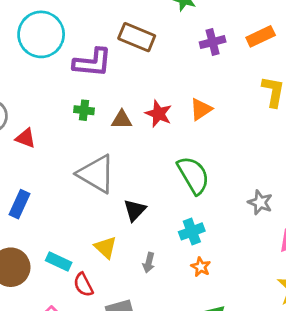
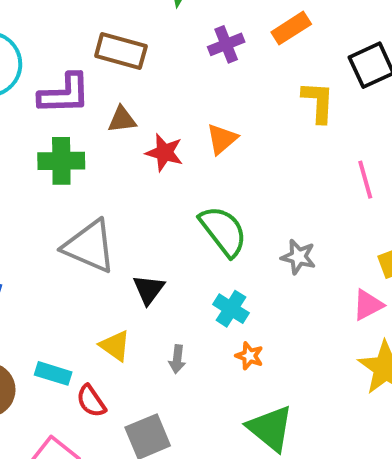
green cross: (84, 110) -> (61, 161), size x1.6
brown triangle: (122, 120) -> (122, 120), moved
gray star: (260, 202) -> (298, 257), moved
cyan cross: (192, 231) -> (231, 309), turned -30

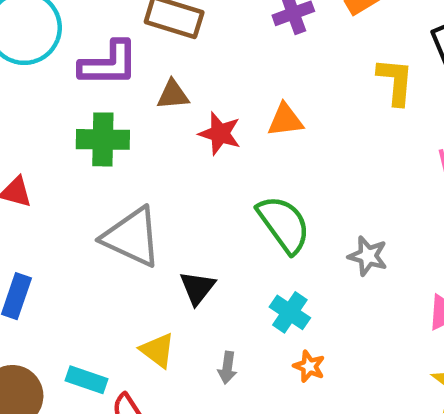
orange triangle: (222, 139) -> (285, 120), turned 32

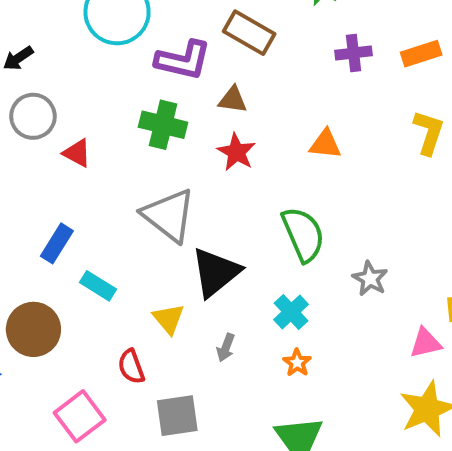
red star: (220, 134) -> (236, 152), moved
black triangle: (197, 288) -> (216, 272), size x1.6
cyan rectangle: (86, 380) -> (98, 286), moved

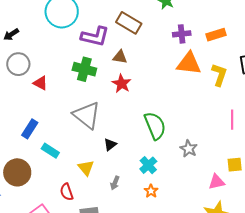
orange triangle: (325, 144) -> (189, 64), moved, size x1.5
black triangle: (216, 272) -> (110, 145), size x0.5

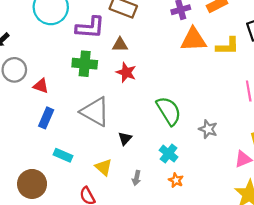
yellow L-shape: (219, 75) -> (228, 46), turned 80
blue rectangle: (30, 129) -> (46, 118), moved

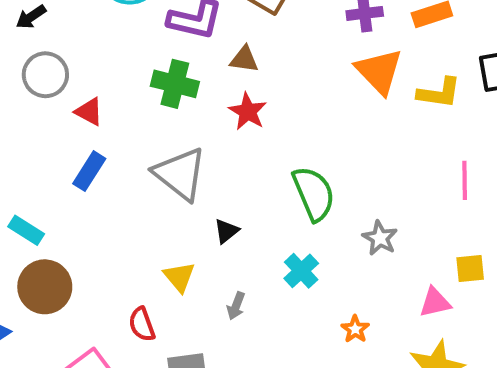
orange triangle: (193, 40) -> (379, 71), turned 40
cyan rectangle: (63, 155) -> (26, 230), moved
orange star: (176, 180) -> (355, 329), moved

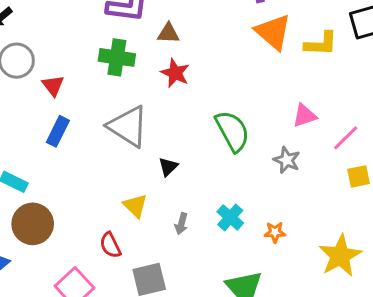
red triangle: (89, 112) -> (53, 86), turned 30
pink line: (465, 180) -> (346, 138), moved, turned 52
cyan cross: (301, 271) -> (230, 217), moved
pink triangle: (435, 302) -> (305, 116), moved
orange star: (355, 329) -> (275, 232), turned -30

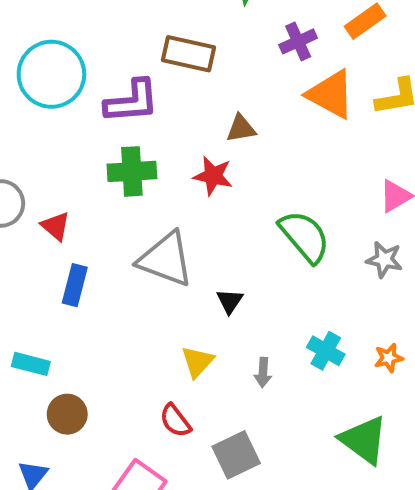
brown triangle: (168, 33) -> (241, 128), moved
yellow triangle: (135, 206) -> (197, 362), turned 40
brown circle: (33, 224) -> (67, 414), size x0.7

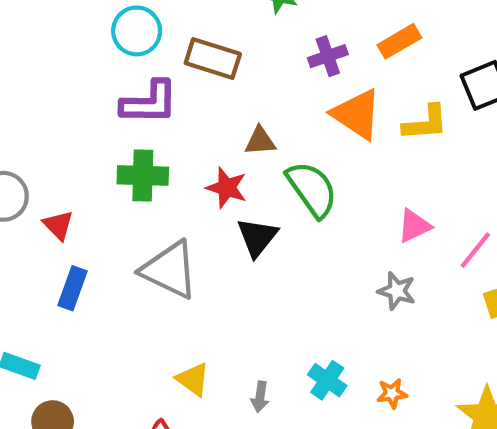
cyan circle: (51, 74) -> (137, 31), moved, size x0.7
green semicircle: (305, 236) -> (312, 189), moved
black triangle: (230, 301) -> (257, 237), moved, size x1.5
yellow triangle: (197, 362) -> (193, 379), turned -42

